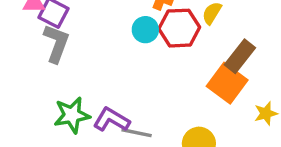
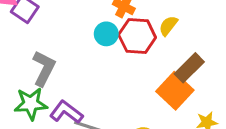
gray L-shape: (56, 43) -> (44, 68), moved

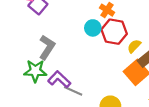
yellow semicircle: (168, 26) -> (134, 46), moved

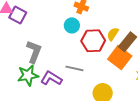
red hexagon: (114, 32) -> (93, 41), moved
gray line: (73, 91) -> (74, 68), moved

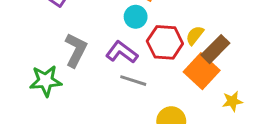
green star: (28, 75) -> (46, 81), moved
purple L-shape: (51, 78) -> (122, 52), moved

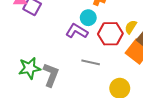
gray L-shape: (76, 50) -> (51, 75), moved
purple L-shape: (122, 52) -> (77, 31), moved

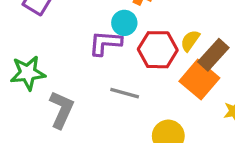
purple L-shape: (77, 31) -> (105, 43), turned -30
green star: (30, 68) -> (28, 73), moved

